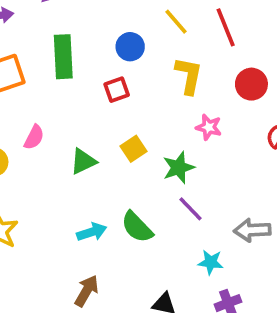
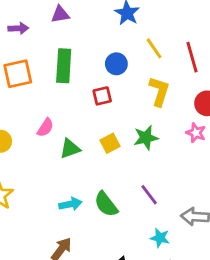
pink star: (209, 127) -> (196, 133), moved
pink semicircle: (34, 137) -> (45, 128), moved
green star: (179, 168) -> (146, 138), moved

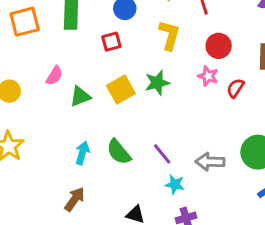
yellow square: (110, 143) -> (121, 90), size x1.4
purple line: (149, 195) -> (162, 154), moved
cyan arrow: (70, 204) -> (82, 153), turned -60

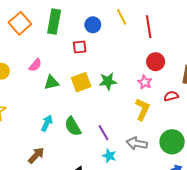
orange square: (25, 22) -> (20, 23), turned -35
yellow L-shape: (169, 35) -> (142, 109), moved
red semicircle: (235, 88) -> (171, 96), moved, turned 32

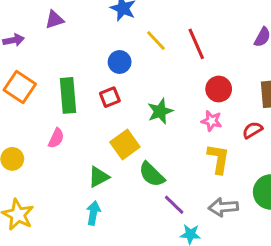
green rectangle: (54, 22) -> (68, 95), moved
green star: (108, 81) -> (160, 111), moved
green triangle: (51, 83) -> (99, 177), moved
green semicircle: (73, 126) -> (152, 174), moved

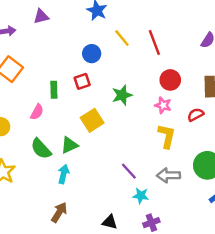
green rectangle: (68, 95) -> (54, 90), moved, size x0.6
green semicircle: (152, 174) -> (41, 149), moved

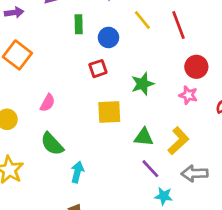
green rectangle: (54, 90) -> (79, 24), moved
yellow square: (92, 120) -> (109, 112), turned 30
yellow L-shape: (167, 136) -> (178, 141), moved, turned 35
green triangle: (69, 145) -> (144, 137), moved, turned 30

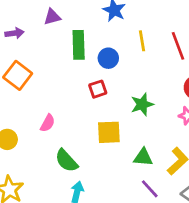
yellow line: (142, 20) -> (142, 41), turned 30
green rectangle: (79, 24) -> (79, 45), size x1.5
green semicircle: (52, 144) -> (66, 161), moved

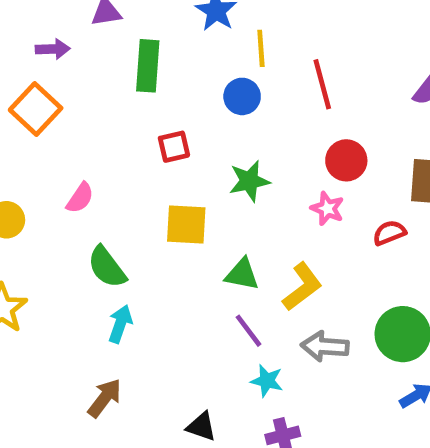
purple arrow: (14, 33) -> (53, 49), moved
yellow line: (142, 41) -> (261, 48), moved
blue circle: (108, 58) -> (242, 96), moved

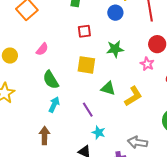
purple line: (248, 331) -> (88, 110), moved
gray arrow: (325, 346) -> (137, 142), moved
cyan star: (267, 381) -> (99, 132), moved
brown arrow: (105, 398) -> (44, 135), turned -42

